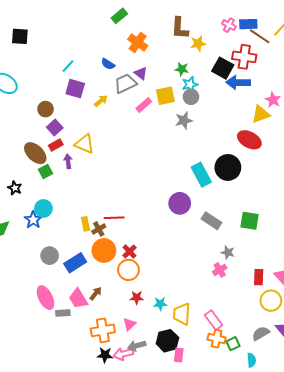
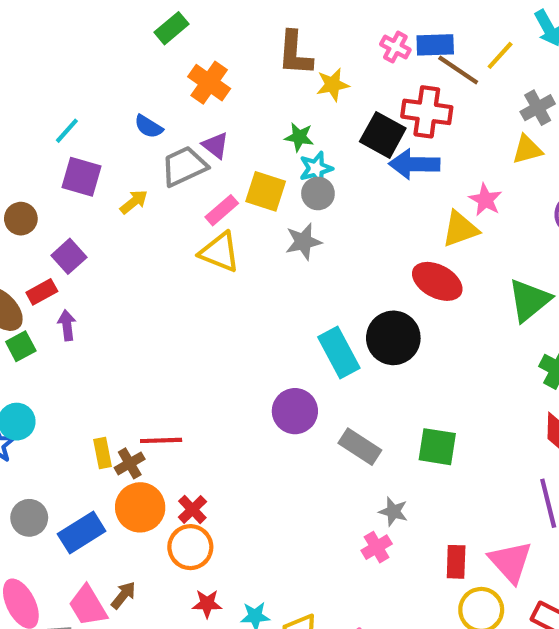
yellow square: (165, 96) -> (266, 191), turned 30
purple square: (55, 128) -> (69, 256), moved
yellow triangle: (84, 144) -> (220, 252), moved

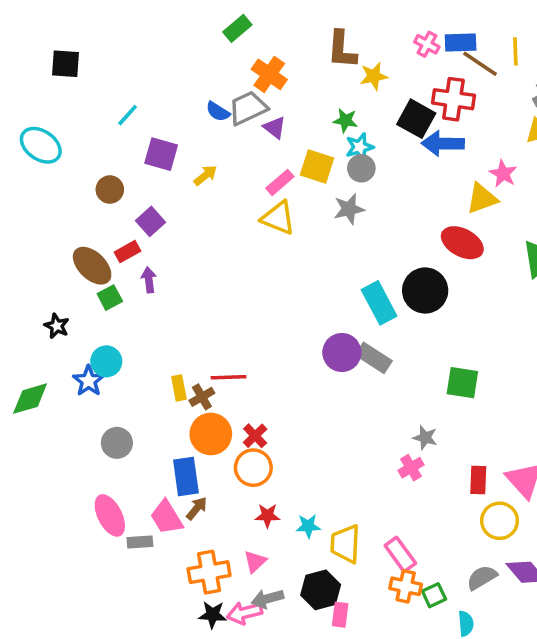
yellow line: (500, 55) -> (515, 51), turned -44
cyan line: (67, 131) -> (128, 115), moved
gray trapezoid: (184, 166) -> (248, 108), moved
gray rectangle: (360, 447) -> (374, 358), moved
blue rectangle: (82, 532) -> (186, 476), moved, turned -66

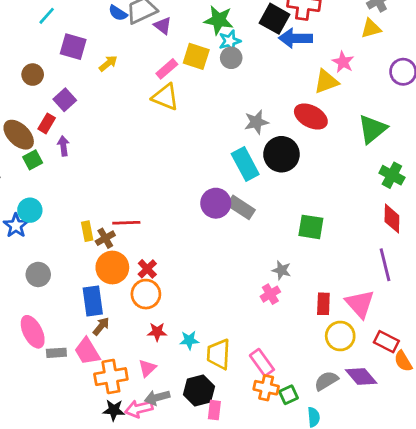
green star: (345, 120) -> (219, 20), size x1.5
gray star: (349, 209) -> (256, 122), moved
red rectangle: (128, 252) -> (47, 123), turned -30
pink trapezoid: (167, 517) -> (87, 351), moved

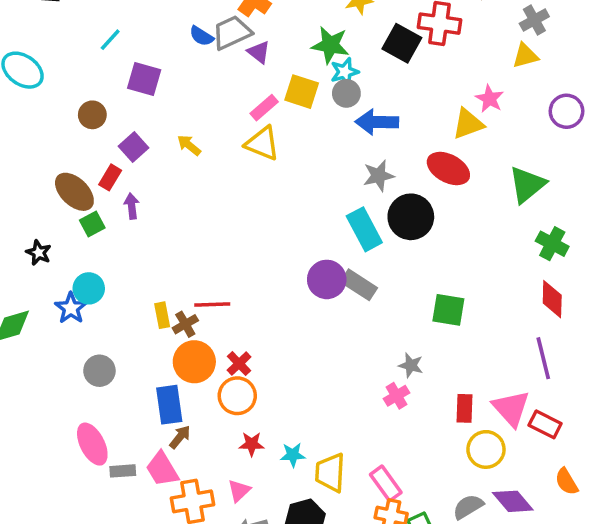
blue arrow: (295, 38) -> (377, 122), moved
yellow arrow: (108, 63) -> (189, 145), moved, turned -102
red rectangle: (386, 342) -> (545, 424), moved

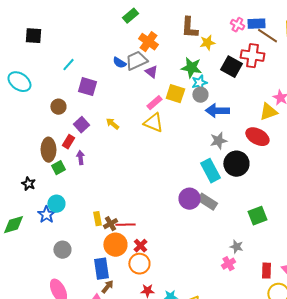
brown ellipse: (74, 192) -> (48, 150), turned 45
red line: (212, 304) -> (125, 225), moved
green square: (448, 310) -> (257, 216), turned -30

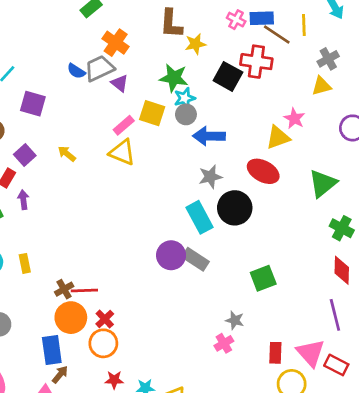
yellow rectangle: (97, 219) -> (25, 263), moved

